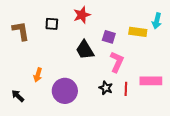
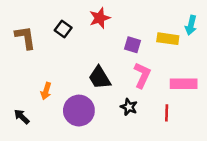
black square: (52, 24) -> (63, 29), turned 32
black trapezoid: (85, 50) -> (100, 78), moved
pink rectangle: (151, 81) -> (184, 84), moved
red line: (126, 89) -> (167, 113), moved

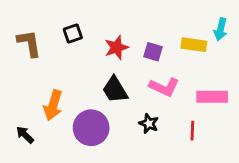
red star: (100, 18) -> (116, 48), moved
black square: (63, 29) -> (73, 33), turned 35
pink L-shape: (142, 75) -> (164, 87), turned 90
orange arrow: (46, 91) -> (53, 105), size x1.5

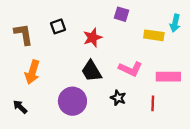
purple square: (153, 52) -> (122, 14), moved
orange arrow: (53, 105) -> (32, 72), moved

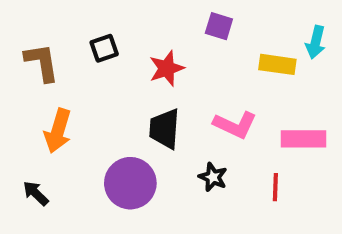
black trapezoid: (91, 71) -> (165, 129), turned 35

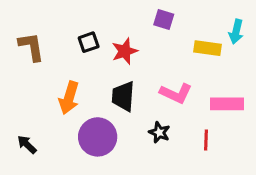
black square: (104, 48) -> (89, 42), moved
orange arrow: (58, 131) -> (69, 98), moved

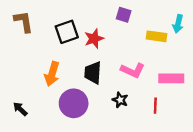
black square: (89, 42) -> (67, 32), size x1.5
brown L-shape: (31, 47) -> (24, 22), moved

